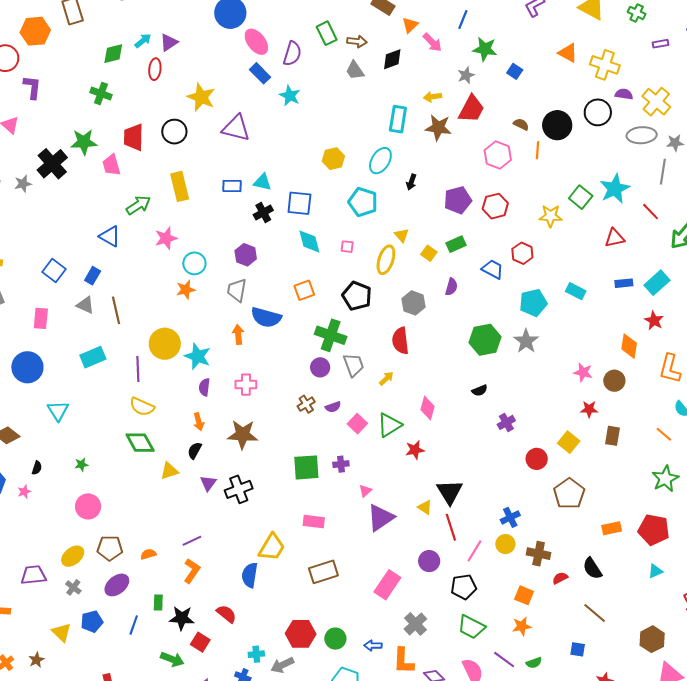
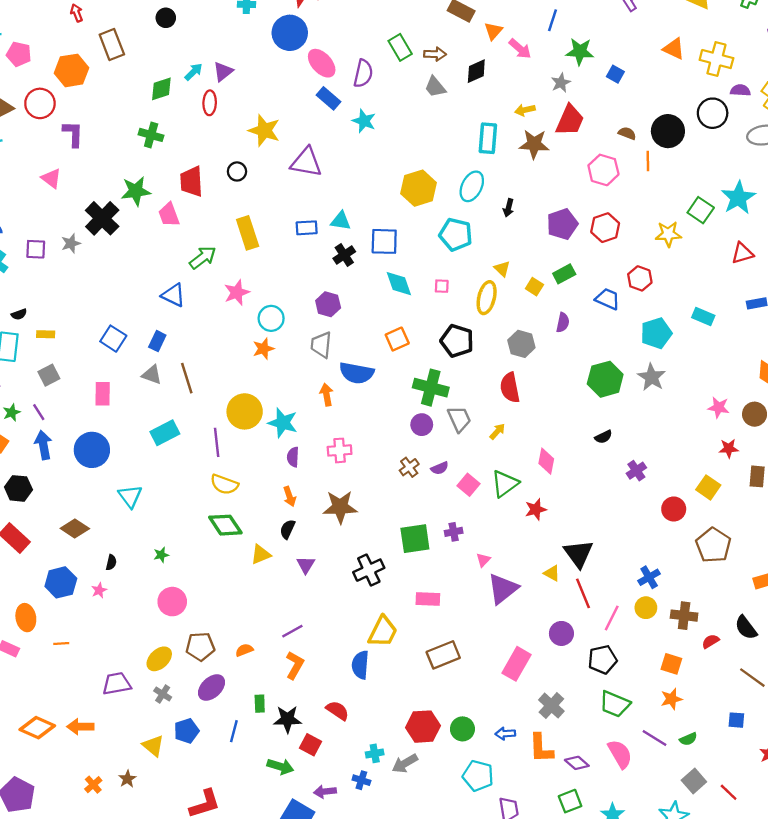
black circle: (174, 132) -> (237, 171), size x0.7
yellow hexagon: (333, 159) -> (419, 188), size x1.4
black cross: (239, 489) -> (369, 570), moved

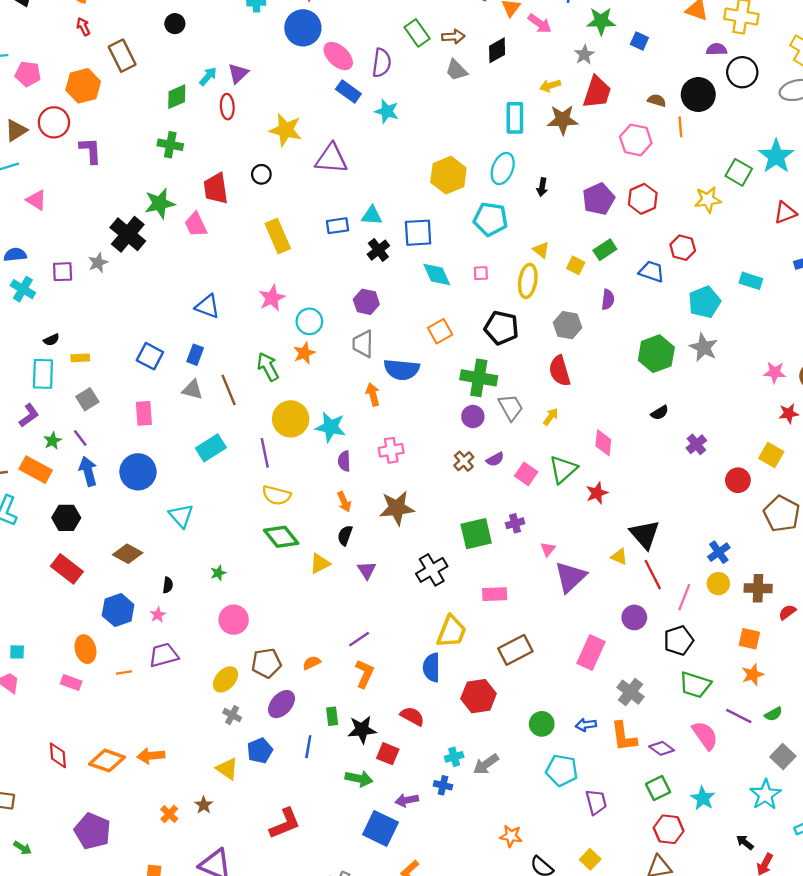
purple semicircle: (740, 90) -> (717, 49), moved
pink triangle: (51, 178) -> (36, 200), moved
green arrow: (203, 258) -> (268, 367), moved, turned -76
purple trapezoid: (117, 684) -> (164, 655), moved
red hexagon: (423, 727) -> (479, 696), moved

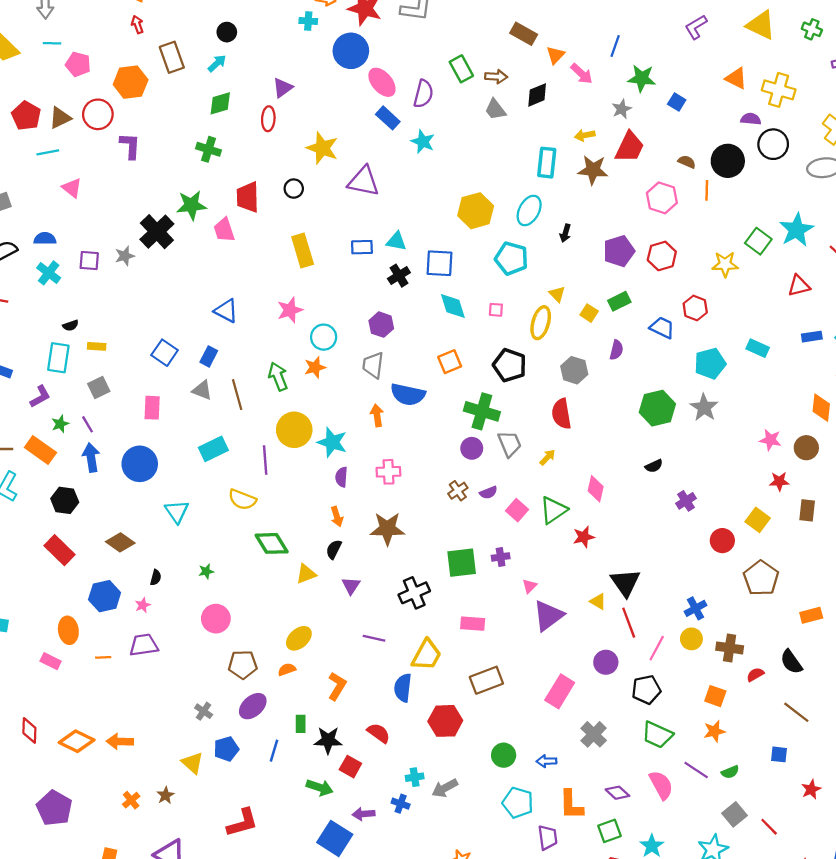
cyan arrow: (208, 76) -> (217, 63), moved
yellow semicircle: (276, 495) -> (242, 500), moved
purple line: (359, 639) -> (374, 638), moved, turned 40
yellow ellipse: (225, 679) -> (299, 638), moved
orange L-shape: (624, 737) -> (571, 805), moved

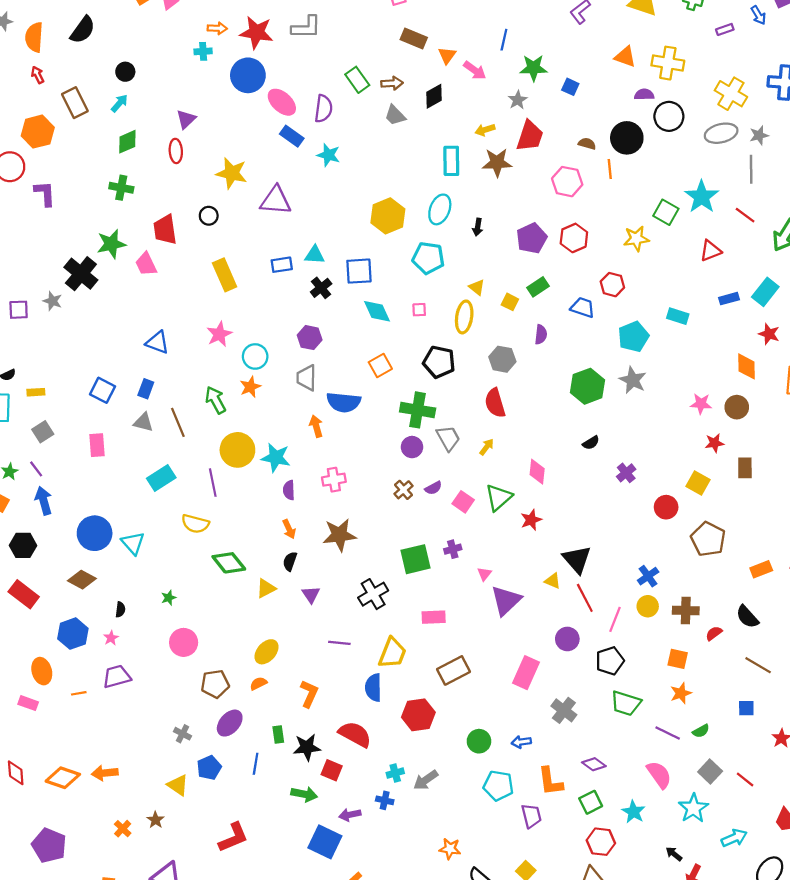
gray star: (125, 256) -> (53, 301), turned -30
blue circle: (140, 464) -> (95, 533), moved
red semicircle: (379, 733) -> (355, 734), size x1.4
pink semicircle: (661, 785) -> (659, 775), moved

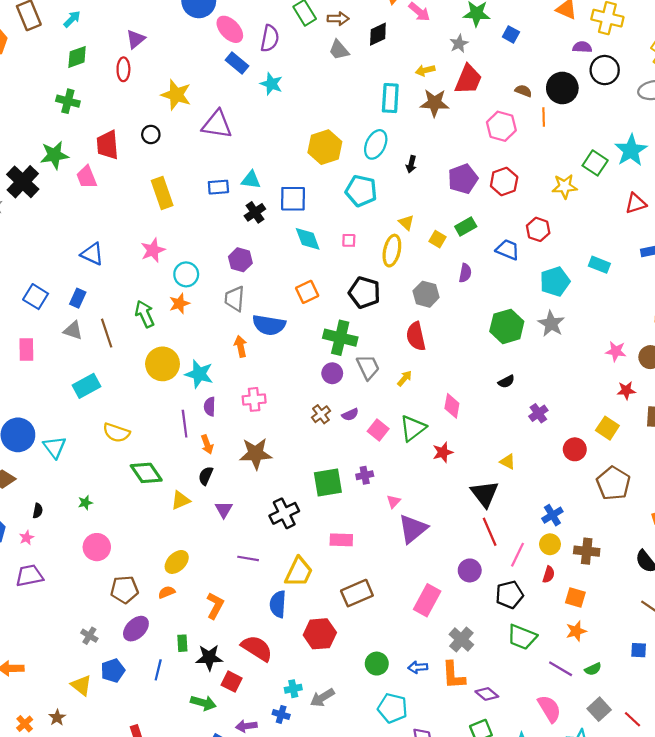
purple line: (213, 483) -> (185, 424), moved
yellow triangle: (553, 581) -> (508, 462), moved
red semicircle: (714, 633) -> (549, 575), moved, turned 140
orange L-shape: (550, 781) -> (453, 675), moved

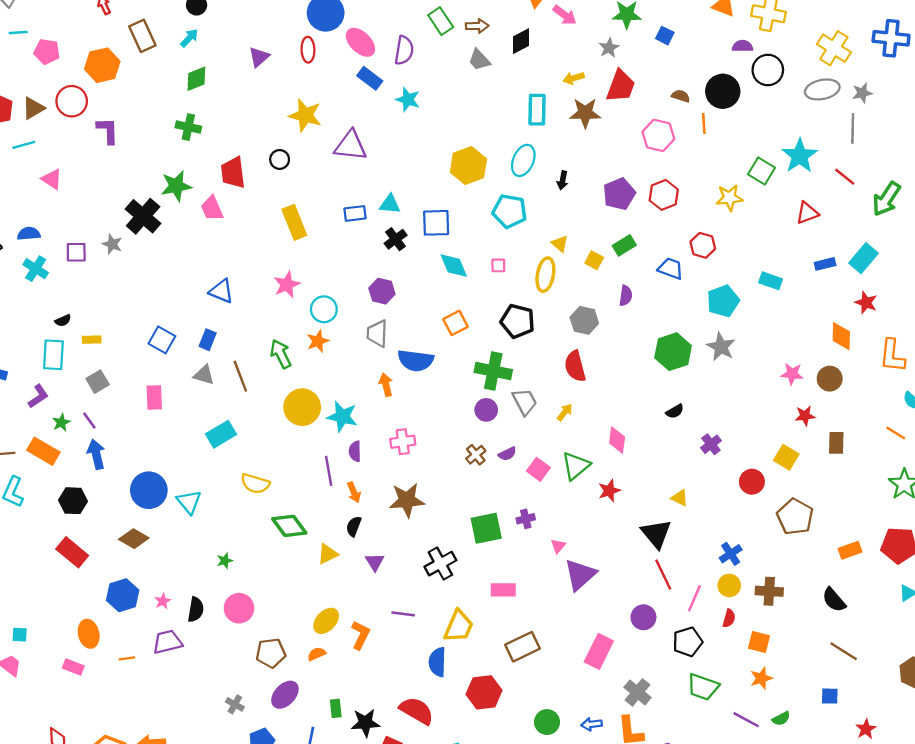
red ellipse: (123, 69) -> (308, 50), moved
black semicircle: (38, 511) -> (196, 609), moved, size x1.5
orange L-shape: (215, 606) -> (360, 635), moved

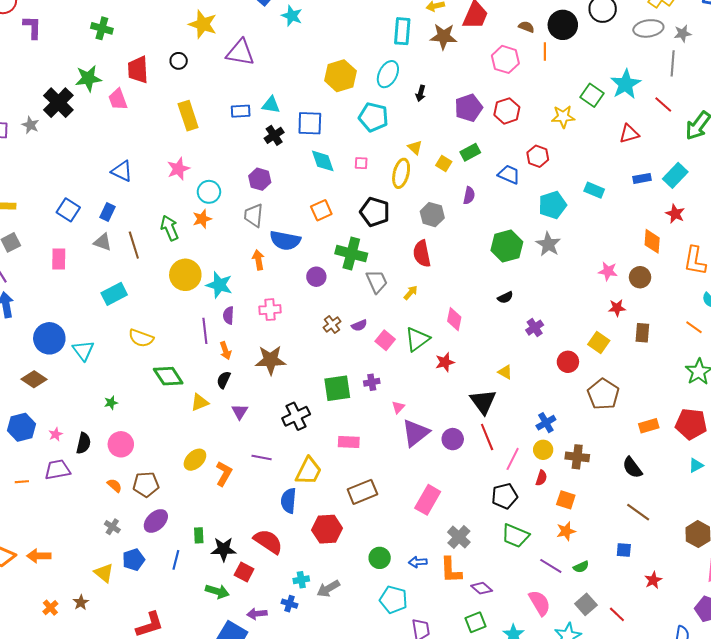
purple circle: (486, 410) -> (316, 277), moved
purple circle: (643, 617) -> (453, 439), moved
orange semicircle: (317, 654) -> (115, 485), moved, turned 63

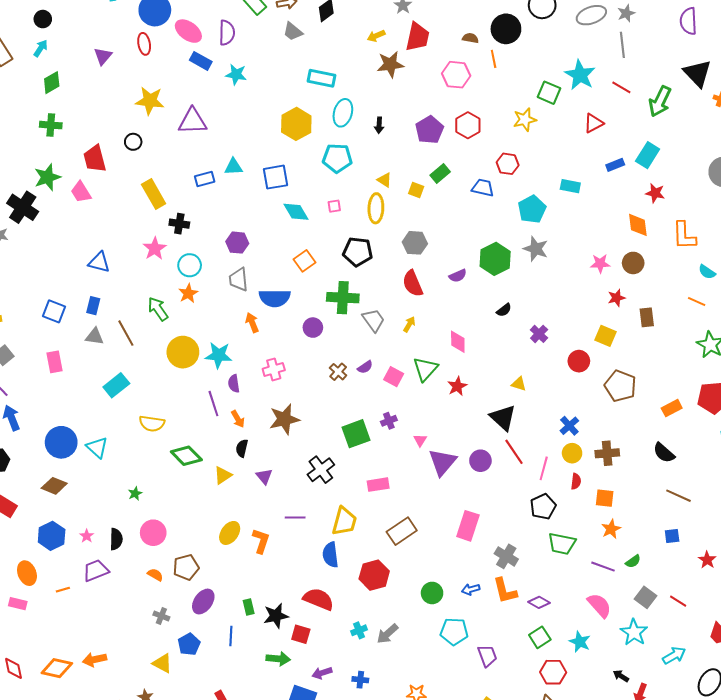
cyan rectangle: (402, 31) -> (321, 78), moved, turned -72
black cross: (274, 135) -> (179, 224), moved, turned -36
purple semicircle: (469, 196) -> (458, 276), moved, turned 66
blue cross: (290, 604) -> (360, 680), moved

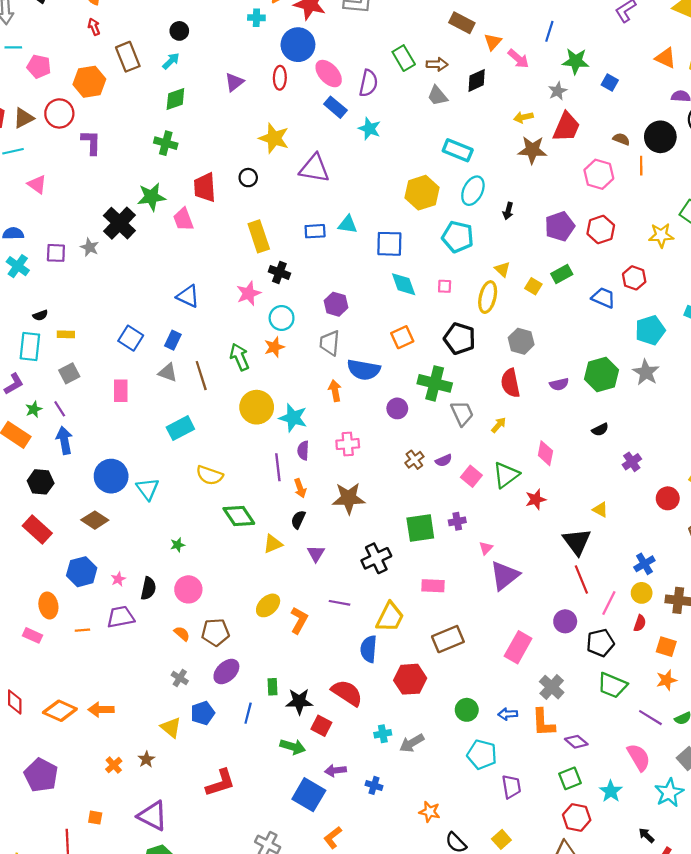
purple circle: (480, 461) -> (565, 621), moved

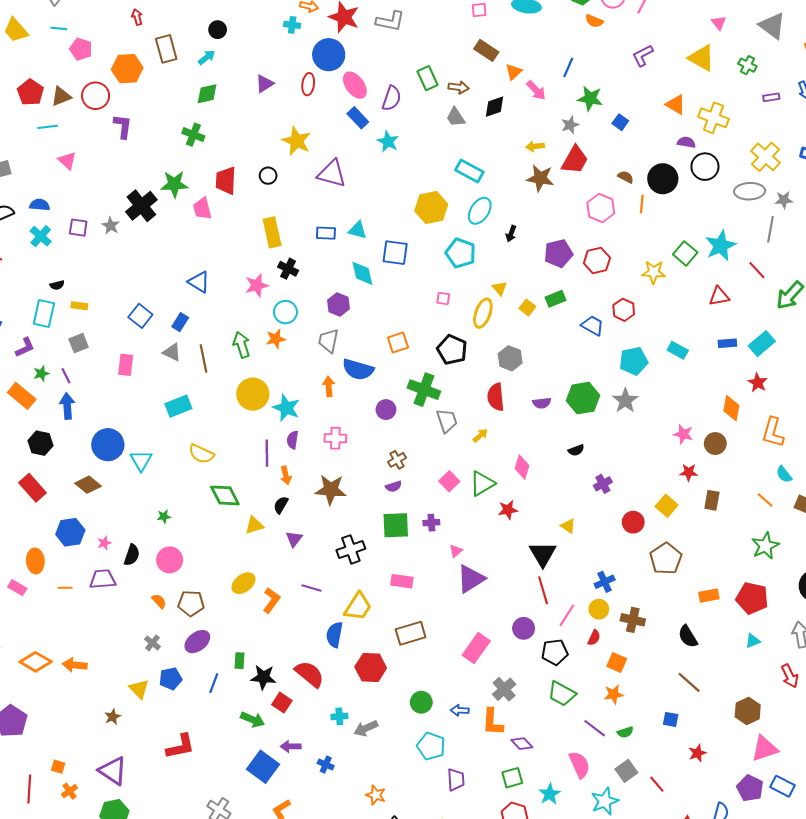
cyan diamond: (404, 284) -> (362, 273), moved
purple semicircle: (444, 460) -> (394, 486), moved
orange cross: (114, 765) -> (70, 791), moved

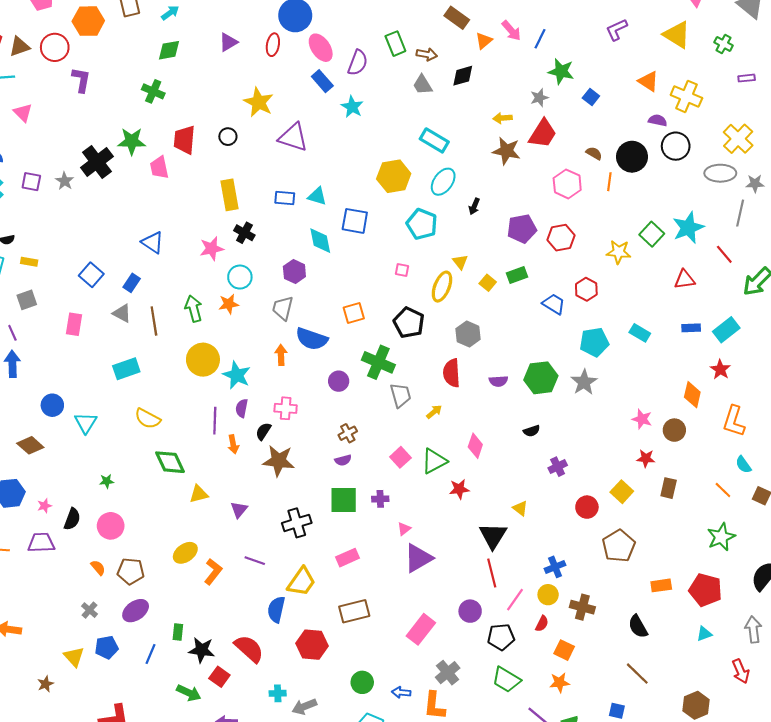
pink arrow: (536, 90) -> (511, 31), moved
blue circle: (108, 445) -> (52, 405), size x0.7
black semicircle: (281, 505) -> (263, 431), moved
pink rectangle: (402, 581) -> (348, 558), turned -35

